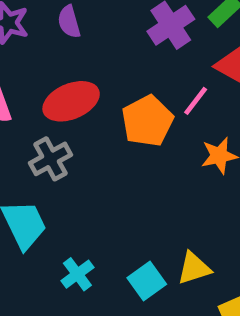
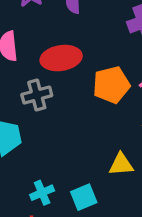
yellow triangle: (194, 268) -> (121, 164), moved
cyan cross: (77, 274) -> (42, 193), moved

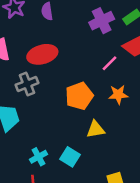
orange pentagon: (111, 85) -> (79, 96), moved
cyan square: (84, 197) -> (70, 157), turned -30

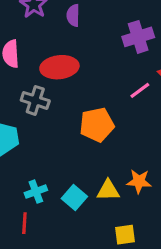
gray cross: (27, 84) -> (35, 100), turned 30
orange star: (118, 95) -> (139, 181), moved
yellow triangle: (96, 129) -> (108, 190), moved

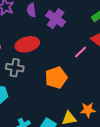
purple cross: (138, 37) -> (56, 19), moved, turned -30

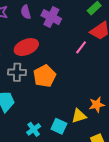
orange pentagon: (56, 78) -> (44, 76), moved

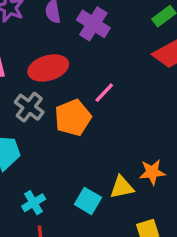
pink line: (81, 47) -> (104, 93), moved
gray cross: (17, 72) -> (29, 107), turned 30
cyan cross: (34, 129) -> (34, 203), moved

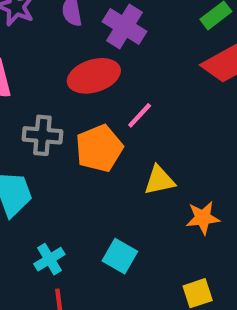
red ellipse: (48, 68) -> (94, 76), moved
gray cross: (29, 107) -> (42, 135), turned -32
yellow triangle: (122, 187) -> (159, 180), moved

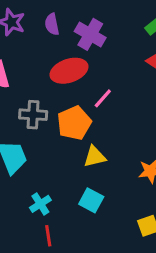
yellow triangle: (159, 180) -> (95, 157), moved

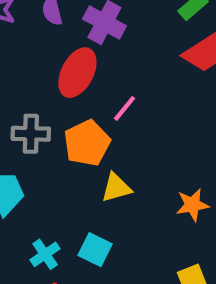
red ellipse: (69, 71) -> (77, 73), turned -42
cyan square: (91, 200) -> (95, 250), moved

